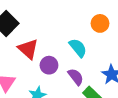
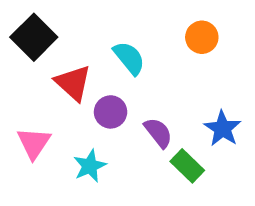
cyan semicircle: (78, 48) -> (129, 58), moved

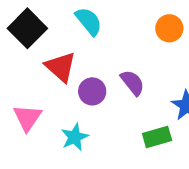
cyan semicircle: (129, 58) -> (89, 21), moved
purple semicircle: (158, 133) -> (133, 83), moved
green rectangle: (187, 166) -> (157, 137), turned -60

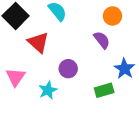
purple semicircle: (133, 83) -> (102, 40), moved
purple circle: (92, 91) -> (68, 69), moved

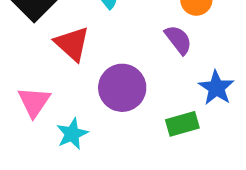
purple circle: (68, 69) -> (122, 88), size x1.5
cyan star: (48, 90) -> (72, 134), moved

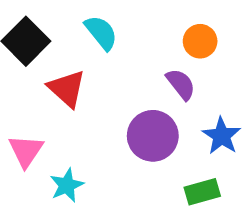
purple circle: (122, 88) -> (153, 136), moved
green rectangle: (182, 124) -> (202, 192), moved

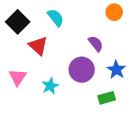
orange circle: (200, 41) -> (114, 12), moved
cyan star: (67, 185) -> (50, 86), moved

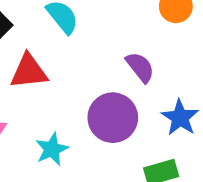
red triangle: (38, 46) -> (29, 71), turned -48

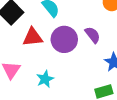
purple circle: (113, 118) -> (64, 39), moved

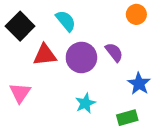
cyan star: (45, 79) -> (85, 103), moved

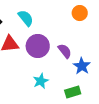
purple semicircle: (114, 52) -> (65, 51), moved

